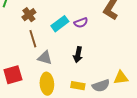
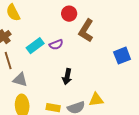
black arrow: (78, 55) -> (67, 77), moved

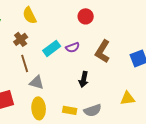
brown L-shape: (86, 31) -> (103, 51), moved
yellow triangle: (96, 100) -> (128, 98), moved

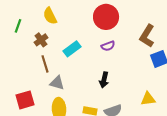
red circle: (86, 16) -> (106, 17), size x1.6
purple semicircle: (73, 47) -> (108, 46), moved
brown L-shape: (103, 51) -> (147, 36), moved

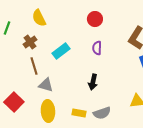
red circle: (106, 17) -> (95, 19), size x0.6
purple semicircle: (108, 46) -> (97, 48), turned 112
red square: (25, 100) -> (14, 102), turned -30

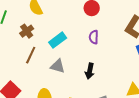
brown line: (34, 66) -> (31, 55), turned 42
gray triangle: (46, 85) -> (58, 66), moved

